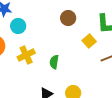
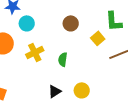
brown circle: (68, 18) -> (71, 23), moved

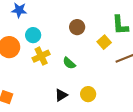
cyan circle: (27, 23) -> (33, 35), moved
green semicircle: (63, 59) -> (69, 63), turned -56

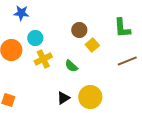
yellow square: (104, 42) -> (92, 45), moved
yellow circle: (88, 94) -> (90, 97), size x1.5

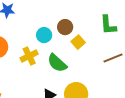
cyan circle: (35, 38) -> (44, 35), moved
green semicircle: (71, 66) -> (57, 63), size x1.5

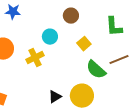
brown circle: (65, 27) -> (71, 16), moved
green semicircle: (57, 63) -> (96, 70), moved

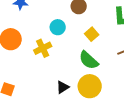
green semicircle: (96, 70) -> (89, 60), moved

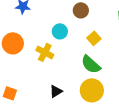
yellow cross: (43, 48) -> (45, 52), turned -36
black triangle: (63, 87) -> (56, 91), moved

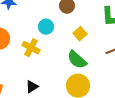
black triangle: (56, 91) -> (32, 87), moved

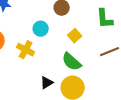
black triangle: (32, 87) -> (47, 83), moved

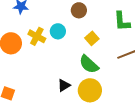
yellow cross: (26, 50) -> (37, 36), moved

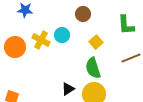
green semicircle: (89, 64) -> (93, 68), turned 30

